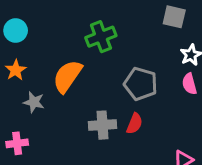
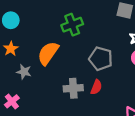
pink cross: (17, 143) -> (12, 101), turned -32

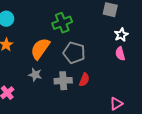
gray pentagon: (101, 59) -> (74, 53), moved
gray star: (24, 72) -> (35, 75), moved

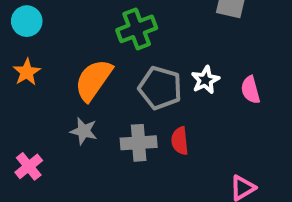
white star: (121, 35) -> (205, 80), moved
red semicircle: (84, 80) -> (180, 141), turned 152

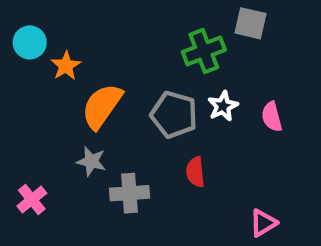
green cross: (137, 29) -> (204, 51), moved
orange star: (27, 72) -> (66, 66), moved
gray cross: (139, 143) -> (130, 193), moved

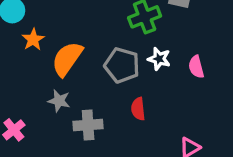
orange star: (66, 66) -> (33, 39), moved
white star: (223, 106) -> (159, 59), turned -30

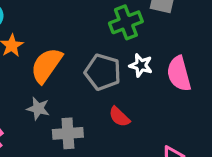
pink semicircle: (196, 67) -> (179, 74), size x1.5
red semicircle: (138, 109) -> (119, 117), turned -40

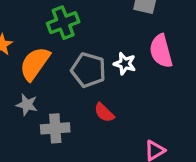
green cross: (126, 22) -> (63, 23), moved
pink semicircle: (179, 74) -> (161, 51), moved

